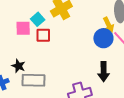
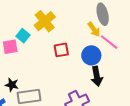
red square: (43, 35) -> (61, 50), moved
blue circle: (103, 38) -> (91, 55), moved

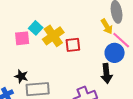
yellow cross: (45, 21) -> (53, 36), moved
blue circle: (91, 55) -> (115, 53), moved

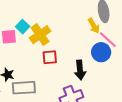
red square: (73, 45) -> (50, 57), moved
black arrow: (106, 73) -> (80, 70), moved

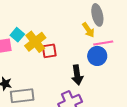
pink line: (108, 40) -> (103, 43), turned -48
red square: (50, 57) -> (49, 51), moved

